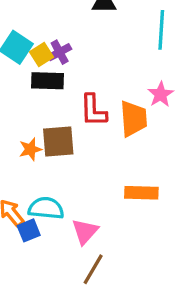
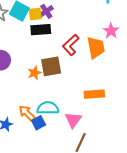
yellow square: (41, 55) -> (35, 14), turned 32
red L-shape: (93, 110) -> (71, 45), turned 55
orange rectangle: (141, 193) -> (94, 94), moved

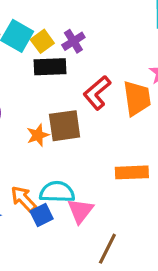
purple cross: (46, 11) -> (73, 41), moved
yellow square: (35, 14) -> (42, 41), turned -32
pink triangle: (73, 120) -> (80, 211), moved

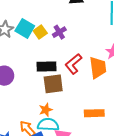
black rectangle: (50, 67) -> (47, 66), moved
orange star: (38, 135) -> (46, 110), moved

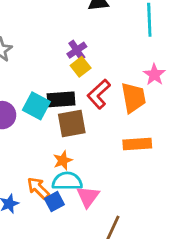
cyan square: (25, 28) -> (36, 106), moved
yellow square: (40, 32) -> (81, 67), moved
orange rectangle: (94, 113) -> (137, 144), moved

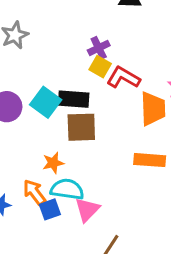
yellow square: (81, 67) -> (100, 67), turned -30
red L-shape: (99, 94) -> (123, 78), moved, turned 64
orange star: (63, 160) -> (53, 163), moved

